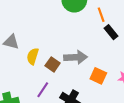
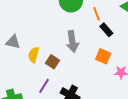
gray arrow: (76, 57) -> (72, 42), moved, turned 85
orange square: (98, 76) -> (103, 56), moved

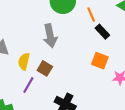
gray arrow: (72, 42) -> (50, 36), moved
purple line: (44, 86) -> (28, 85), moved

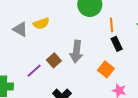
gray arrow: (50, 36) -> (76, 52), moved
yellow semicircle: (24, 61) -> (41, 23), moved, turned -140

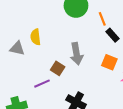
yellow semicircle: (41, 23) -> (35, 37), turned 119
purple line: (34, 71) -> (42, 84), turned 35

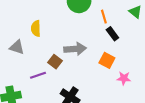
gray triangle: (17, 48) -> (17, 47), moved
gray arrow: (77, 54) -> (75, 49), turned -90

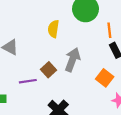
yellow semicircle: (36, 28) -> (53, 29), moved
gray arrow: (75, 49) -> (72, 60), turned -75

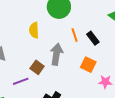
orange line: (109, 30) -> (75, 35), moved

